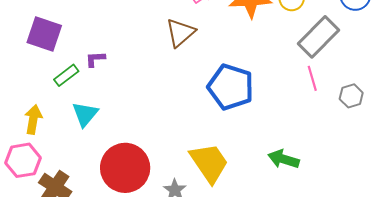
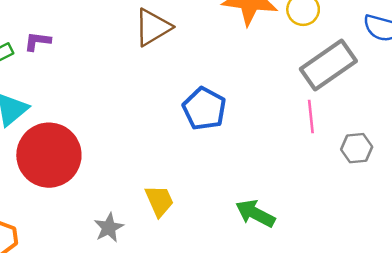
blue pentagon: (231, 87) -> (204, 109), size x0.7
yellow trapezoid: (209, 163) -> (159, 201), size x0.6
red circle: (125, 168) -> (49, 155), moved

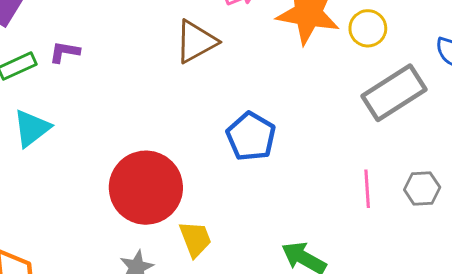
pink line: (311, 116) -> (367, 189), moved
red circle: (49, 155) -> (146, 188), moved

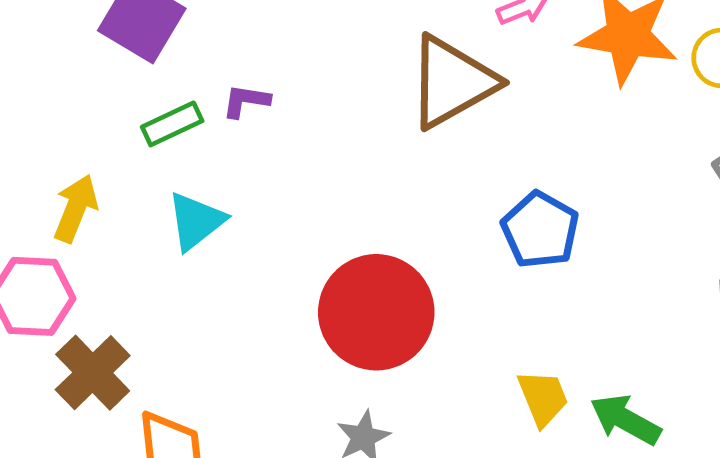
brown triangle: (196, 42) -> (452, 82), size x1.4
yellow trapezoid: (195, 239) -> (543, 398), moved

